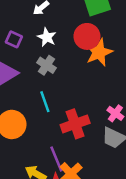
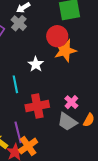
white star: (47, 37) -> (36, 64), moved
gray cross: (46, 65) -> (19, 23), moved

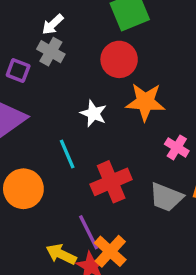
orange star: (65, 51) -> (145, 102), moved, turned 30
pink cross: (71, 102) -> (177, 147), moved

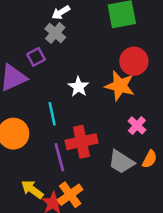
red circle: (119, 59) -> (134, 61), moved
purple square: (18, 70) -> (36, 57), moved, turned 30
purple line: (89, 232) -> (59, 157), moved

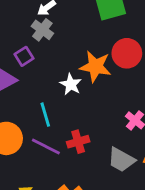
orange star: (120, 86) -> (95, 67), moved
red cross: (81, 142) -> (78, 142), size x0.7
purple line: (59, 157) -> (46, 147), moved, turned -44

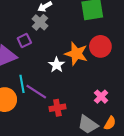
cyan line: (45, 115) -> (22, 84), moved
purple line: (46, 147) -> (36, 92), moved

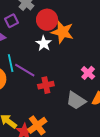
red circle: (100, 46) -> (47, 20), moved

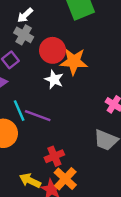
red cross: (46, 85) -> (54, 156), moved

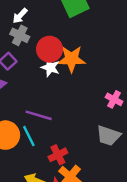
white star: (54, 80) -> (50, 67), moved
cyan line: (19, 111) -> (29, 136), moved

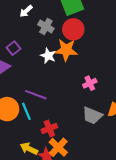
gray cross: (20, 35) -> (46, 27), moved
red circle: (50, 49) -> (73, 29), moved
pink cross: (114, 99) -> (90, 83), moved, turned 32

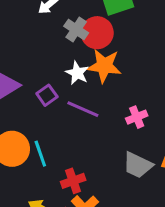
red circle: (73, 29) -> (97, 33), moved
purple square: (13, 48) -> (47, 95), moved
purple line: (36, 95) -> (83, 109), moved

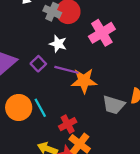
orange star: (104, 66) -> (84, 81), moved
pink cross: (137, 117) -> (102, 33), moved, size x1.6

